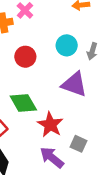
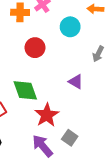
cyan circle: (67, 45) -> (70, 27), moved
purple triangle: (74, 84) -> (76, 82), size x0.6

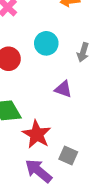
cyan circle: (70, 27) -> (46, 43), moved

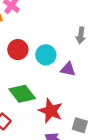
cyan circle: (46, 43) -> (46, 55), moved

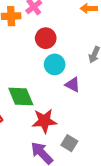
red circle: (18, 50) -> (46, 38), moved
red star: (51, 111) -> (44, 121), turned 30

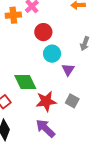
purple triangle: (73, 85) -> (68, 70), turned 40
gray square: (69, 143) -> (72, 101), moved

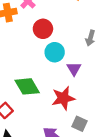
red star: (46, 101) -> (63, 98), moved
gray square: (72, 101) -> (79, 124), moved

